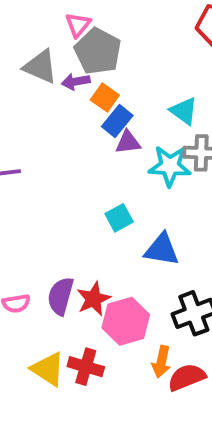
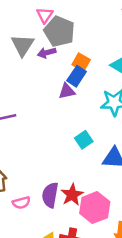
gray triangle: (40, 67) -> (23, 45), turned 45
orange square: (105, 98) -> (81, 62), moved
purple triangle: (128, 142) -> (67, 91), moved

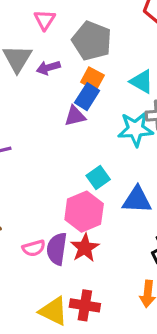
gray pentagon: (59, 31) -> (92, 41), moved
pink semicircle: (21, 203) -> (34, 248), moved
pink hexagon: (95, 208) -> (84, 212), moved

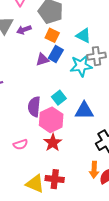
blue rectangle: (87, 97) -> (56, 54), moved
purple semicircle: (57, 249) -> (34, 107), moved

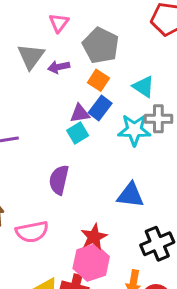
cyan square: (59, 98) -> (78, 133), moved
pink hexagon: (51, 120) -> (91, 263), moved
red star: (53, 143) -> (94, 237), moved
pink semicircle: (20, 144) -> (32, 232), size x1.5

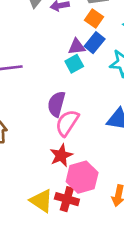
pink semicircle: (32, 232) -> (67, 123), moved, turned 132
red star: (94, 237) -> (61, 155), moved

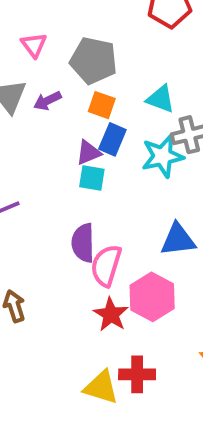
cyan square: (74, 64) -> (92, 178), turned -36
pink hexagon: (82, 177) -> (152, 297), moved

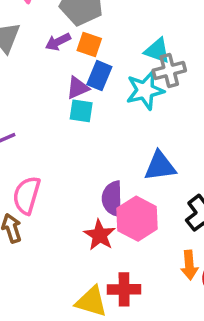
cyan triangle: (160, 99) -> (157, 51), moved
purple arrow: (47, 101) -> (58, 42), moved
purple semicircle: (83, 243) -> (112, 199), moved
pink semicircle: (106, 265) -> (27, 195), moved

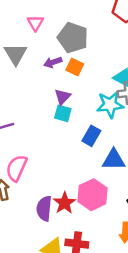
blue rectangle: (99, 76) -> (91, 136), moved
purple triangle: (78, 88) -> (62, 97), turned -30
purple semicircle: (112, 199) -> (44, 208), moved

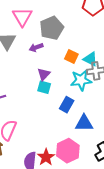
pink triangle: (35, 23) -> (22, 17), size x1.5
gray pentagon: (73, 38) -> (52, 28), turned 30
orange square: (75, 67) -> (71, 57), moved

